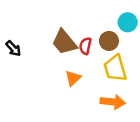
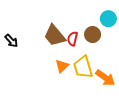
yellow trapezoid: (115, 68) -> (83, 67), moved
orange arrow: (113, 102) -> (105, 78), moved, turned 30

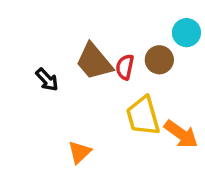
black arrow: (11, 41) -> (47, 80), moved
orange triangle: (62, 66) -> (80, 152), moved

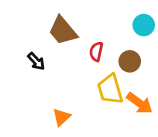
brown circle: (159, 60) -> (130, 61), moved
brown trapezoid: (94, 62) -> (63, 31), moved

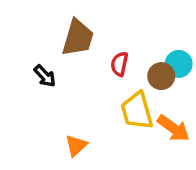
cyan circle: (144, 25) -> (179, 64), moved
brown trapezoid: (63, 31) -> (78, 38), turned -124

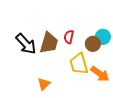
brown trapezoid: (78, 38) -> (49, 43), moved
black arrow: (45, 76) -> (26, 44), size x1.6

